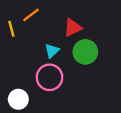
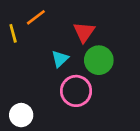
red triangle: (73, 28) -> (84, 32), turned -30
pink circle: (50, 77) -> (76, 91), moved

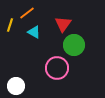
yellow line: (13, 33) -> (10, 25), turned 32
cyan triangle: (60, 59) -> (34, 32), moved, turned -48

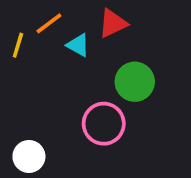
red triangle: (63, 24) -> (113, 23), moved, turned 30
cyan triangle: (34, 32) -> (78, 45), moved

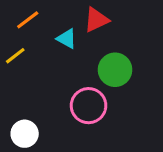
orange line: (49, 23) -> (28, 20), moved
yellow line: (18, 45) -> (15, 56), moved, turned 35

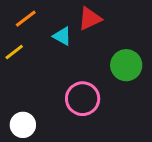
green circle: (115, 70) -> (126, 65), moved

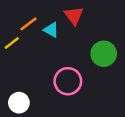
orange line: (26, 19) -> (28, 24), moved
red triangle: (90, 19) -> (74, 16), turned -42

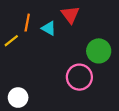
orange line: (28, 24) -> (27, 23), turned -42
pink circle: (68, 81) -> (79, 77), moved

